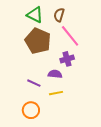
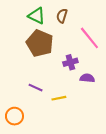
pink line: (70, 36) -> (89, 38), moved
purple semicircle: (55, 74) -> (87, 78), moved
orange circle: (31, 110) -> (14, 116), moved

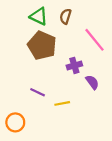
purple semicircle: (87, 78) -> (92, 82), turned 48

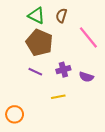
purple cross: (74, 65) -> (63, 70), moved
purple semicircle: (92, 82) -> (86, 77), turned 144
purple line: (38, 92) -> (35, 72), moved

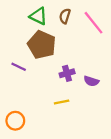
pink line: (88, 37) -> (93, 23), moved
purple line: (35, 72) -> (19, 67), moved

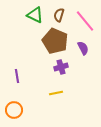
brown pentagon: (42, 45) -> (55, 41), moved
purple line: (19, 67) -> (17, 76), moved, turned 56
purple semicircle: (91, 81) -> (83, 48), moved, turned -136

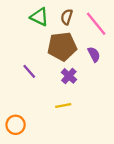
brown pentagon: (55, 41) -> (62, 46), turned -30
purple cross: (61, 67) -> (69, 76), turned -32
purple line: (17, 76) -> (29, 71), moved, turned -32

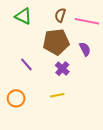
green triangle: (39, 17) -> (23, 16), moved
pink line: (96, 24) -> (87, 21), turned -40
orange circle: (16, 125) -> (16, 98), moved

